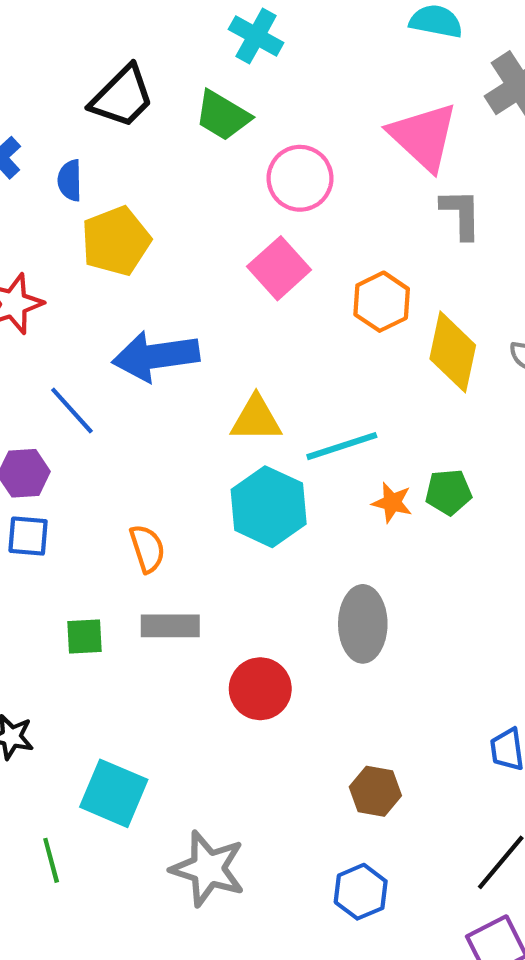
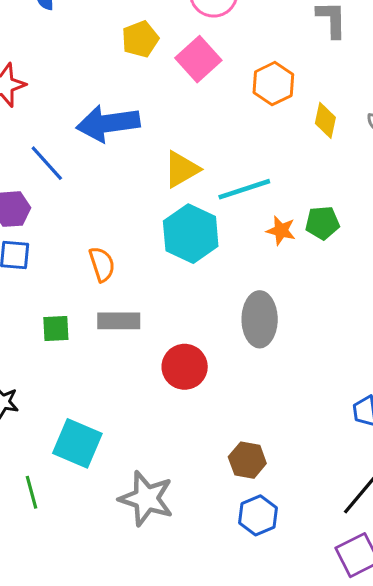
yellow pentagon: (116, 241) -> (140, 39), moved, size x0.7
yellow diamond: (453, 352) -> (325, 120), size x0.6
yellow triangle: (256, 419) -> (182, 169), turned -30
brown hexagon: (375, 791) -> (247, 460), moved

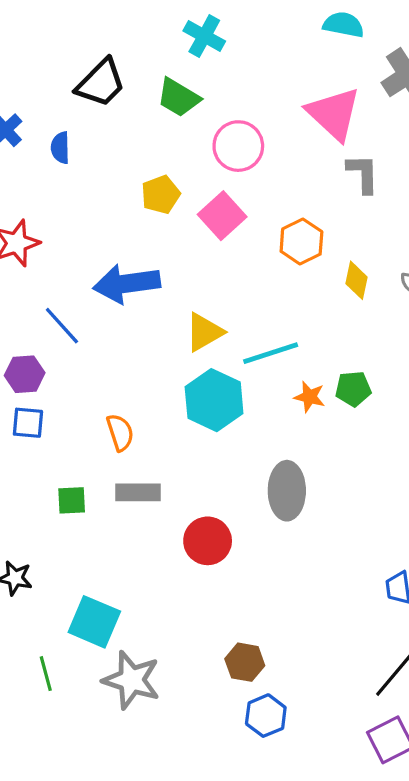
brown hexagon: (247, 460) -> (245, 662), moved
gray star: (146, 498) -> (132, 680), moved
blue hexagon: (258, 515) -> (266, 716), moved

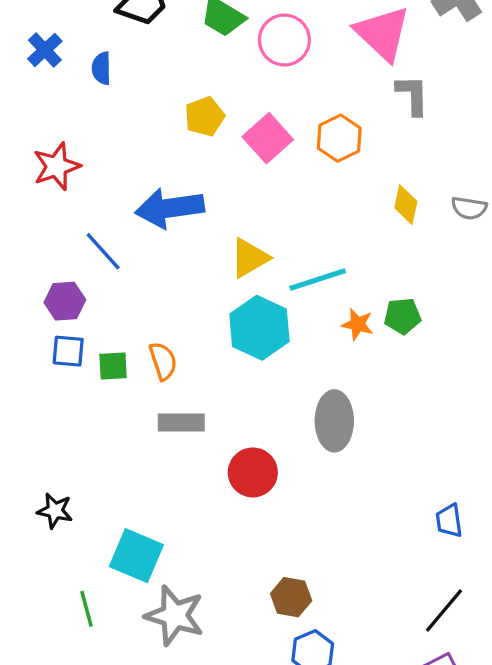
pink circle: (238, 146) -> (284, 40), moved
orange hexagon: (301, 242) -> (339, 138), moved
green square: (72, 500) -> (113, 366), moved

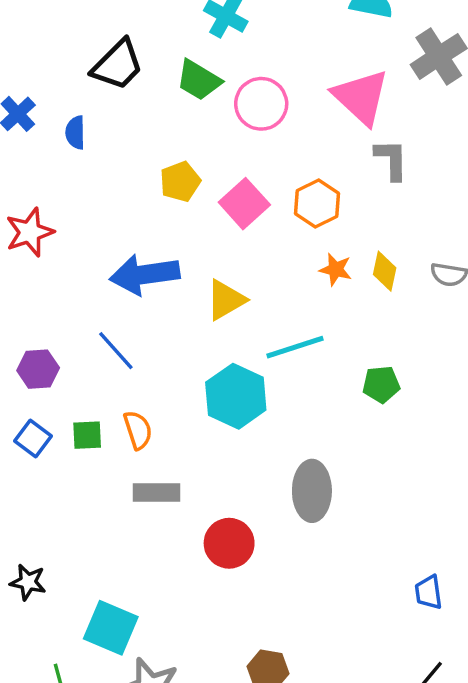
blue line: (103, 251) -> (116, 351), moved
yellow triangle: (249, 258) -> (226, 300), moved
orange star: (358, 324) -> (336, 269), moved
blue square: (68, 351) -> (33, 438), moved, turned 32

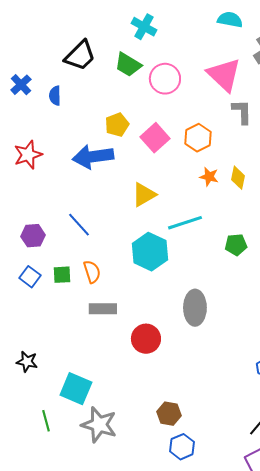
blue arrow: (145, 275) -> (93, 157), moved

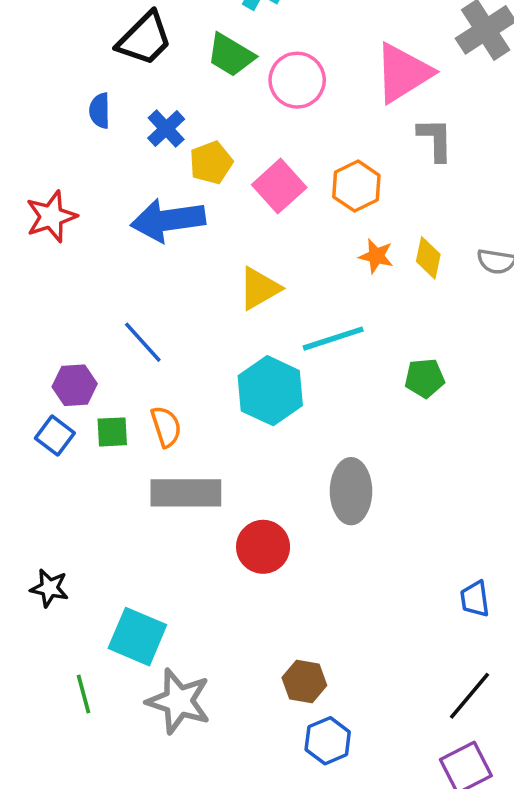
pink triangle: (224, 75) -> (403, 73), turned 45
blue cross: (21, 85) -> (166, 129), moved
purple hexagon: (33, 236) -> (75, 385), moved
gray rectangle: (103, 309) -> (186, 493), size x1.4

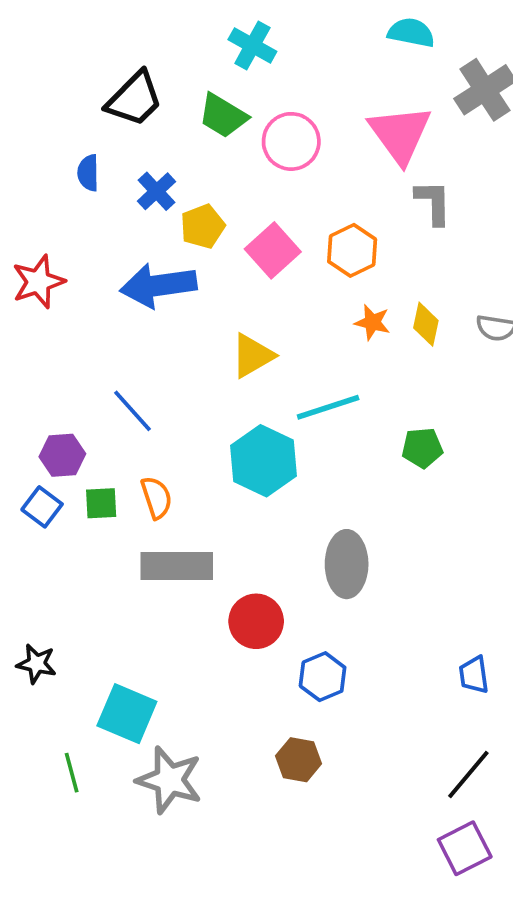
pink triangle: (403, 73) -> (400, 134), turned -34
blue hexagon: (328, 741) -> (323, 677), moved

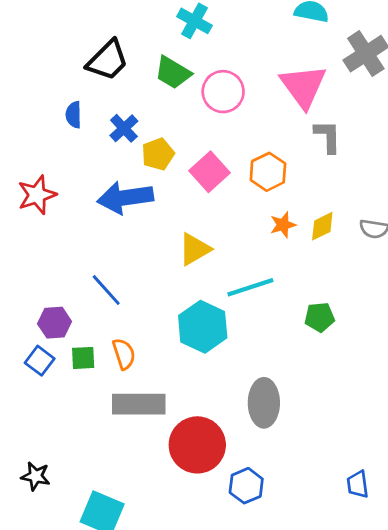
orange star: (372, 322) -> (283, 225), turned -30
yellow diamond: (426, 324) -> (322, 226), turned 52
red circle: (256, 621) -> (197, 445), size x1.4

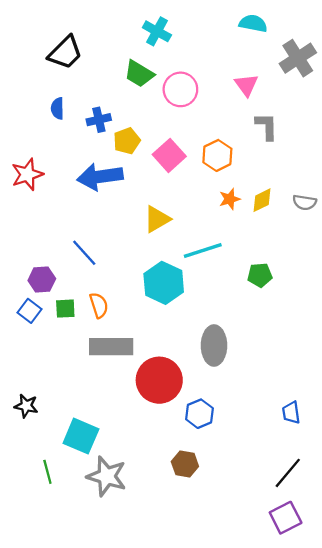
black trapezoid: (108, 60) -> (65, 53), moved
pink triangle: (303, 86) -> (246, 85), size x0.6
blue cross: (124, 128) -> (99, 120), turned 30

